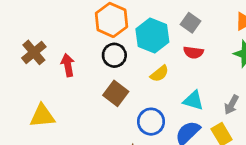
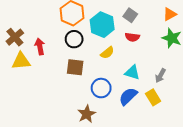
brown square: (116, 93) -> (75, 67), turned -30
yellow triangle: (42, 116) -> (21, 61), moved

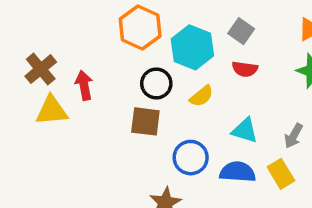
black circle: (74, 39) -> (156, 83), moved
blue semicircle: (128, 96) -> (238, 172), turned 48

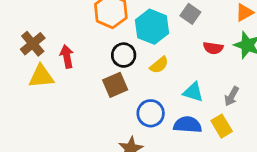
red semicircle: (245, 69) -> (213, 48), moved
brown square: (145, 121) -> (115, 85), turned -30

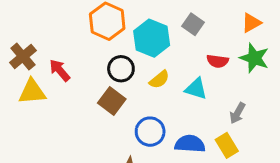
red arrow: (67, 56) -> (60, 70), turned -30
brown square: (115, 85) -> (112, 101), turned -30
cyan triangle: (193, 92) -> (196, 89), moved

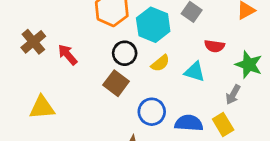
green star: (254, 58) -> (249, 65), moved
yellow triangle: (32, 92) -> (42, 107), moved

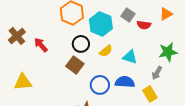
red semicircle: (214, 46) -> (144, 25), moved
green star: (249, 65) -> (168, 52), turned -30
blue semicircle: (189, 123) -> (125, 82), moved

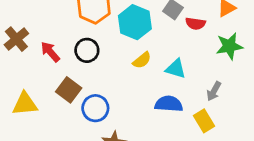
black circle: (81, 44) -> (87, 50), moved
green star: (168, 52) -> (229, 46), moved
brown square: (75, 65) -> (69, 90), moved
blue circle: (100, 85) -> (95, 108), moved

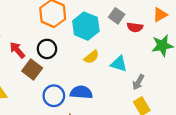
brown square: (69, 90) -> (32, 69), moved
gray arrow: (214, 91) -> (138, 82), moved
blue semicircle: (169, 104) -> (81, 92), moved

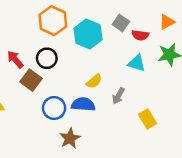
yellow semicircle: (92, 57) -> (94, 81), moved
cyan triangle: (119, 64) -> (137, 63), moved
gray arrow: (138, 82) -> (118, 96), moved

